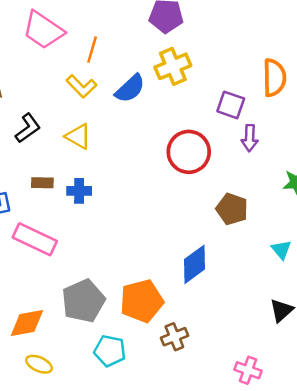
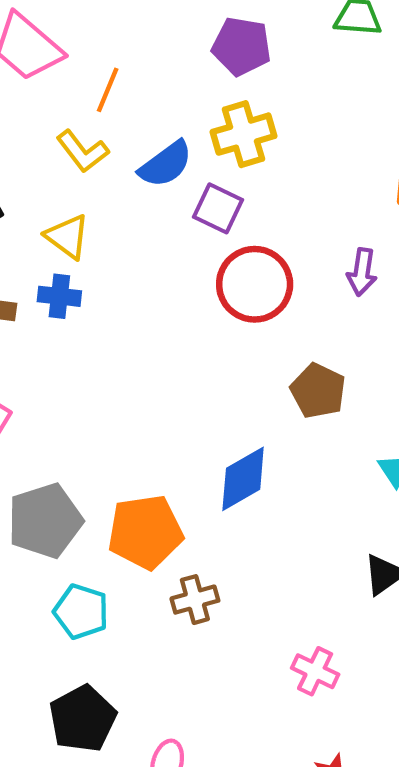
purple square: (231, 105) -> (218, 208), moved
blue cross: (79, 191) -> (59, 296), moved

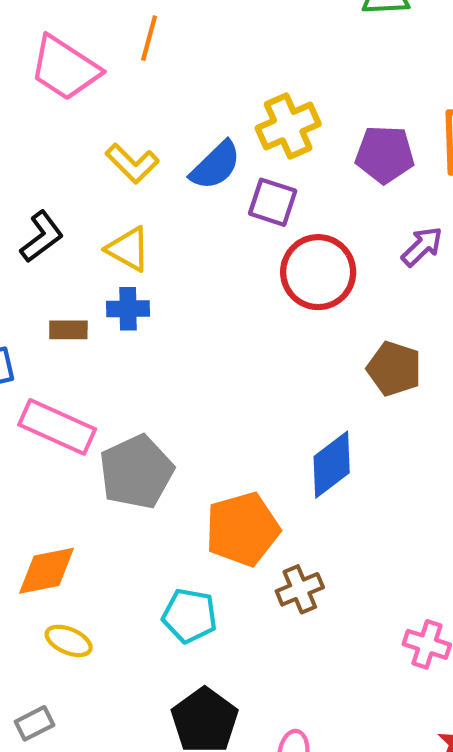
purple pentagon: (242, 46) -> (385, 154), moved
orange line: (108, 90) -> (149, 38), moved
purple arrow: (362, 272) -> (422, 246), turned -135
gray pentagon: (45, 521) -> (136, 472), moved

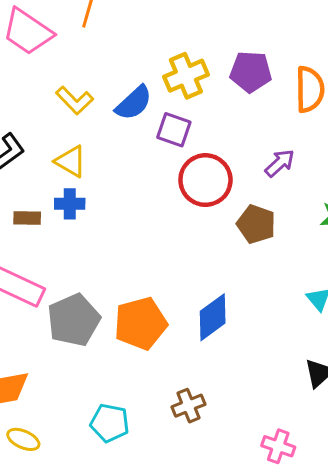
purple pentagon: (385, 154) -> (251, 72), moved
brown pentagon: (394, 369) -> (256, 224), moved
orange pentagon: (242, 529) -> (141, 323), moved

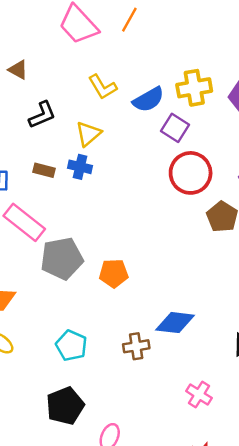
yellow triangle: (71, 161) -> (88, 134), turned 36
blue diamond: (213, 317) -> (175, 323), moved, turned 30
orange pentagon: (141, 323) -> (114, 273), size x0.7

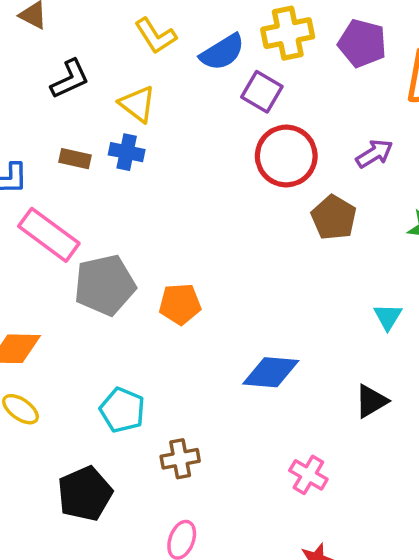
yellow triangle: (88, 134) -> (137, 104), turned -40
brown cross: (136, 346) -> (180, 459), moved
black pentagon: (65, 406) -> (85, 494), moved

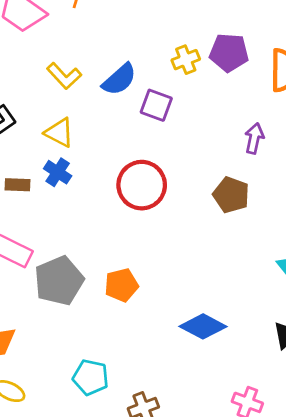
yellow cross: (288, 33) -> (186, 60), moved, size x0.7
blue cross: (127, 152) -> (58, 172), turned 32
purple arrow: (374, 154) -> (254, 138), turned -36
red circle: (286, 156) -> (142, 185), moved
blue diamond: (271, 372) -> (203, 326), turned 33

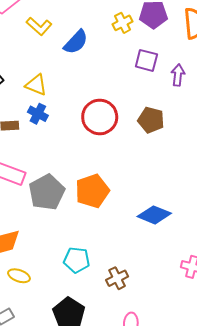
yellow L-shape: (64, 76) -> (39, 26), moved
purple square: (156, 105) -> (146, 60), moved
brown pentagon: (231, 195) -> (151, 120), moved
orange pentagon: (121, 285) -> (92, 191), size x1.4

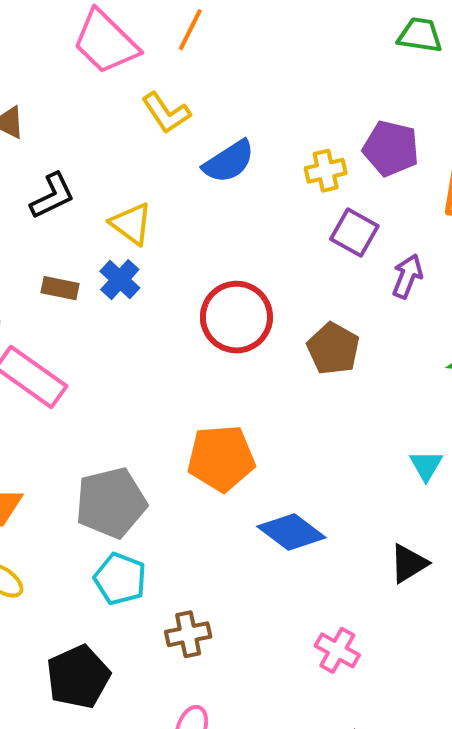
yellow cross: (123, 23) -> (326, 171), moved
orange pentagon: (92, 191) -> (221, 458), moved
gray pentagon: (47, 192) -> (111, 503), moved

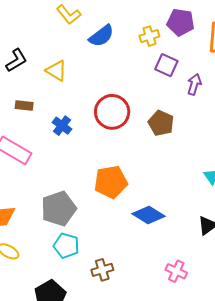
blue cross: (120, 280) -> (62, 126), moved

